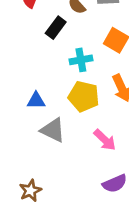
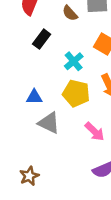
black rectangle: (56, 28) -> (42, 39), moved
cyan cross: (81, 60) -> (74, 61), turned -30

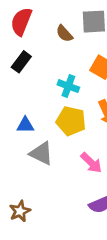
black rectangle: (42, 39) -> (21, 62), moved
cyan cross: (74, 61) -> (68, 86), turned -30

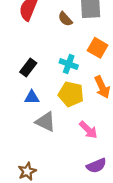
black rectangle: (21, 62) -> (28, 67), moved

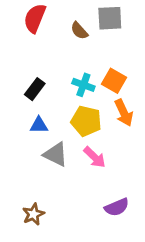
orange square: (98, 48) -> (114, 81), moved
pink arrow: (88, 130) -> (95, 157), moved

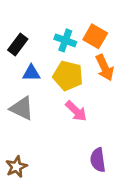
blue triangle: (39, 125) -> (31, 73), moved
gray triangle: (56, 154) -> (22, 108), moved
purple semicircle: (117, 207) -> (98, 160), turned 105

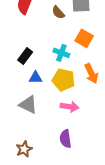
orange square: (95, 36) -> (84, 38), moved
pink arrow: (76, 111) -> (70, 107), turned -36
purple semicircle: (98, 160) -> (65, 139), moved

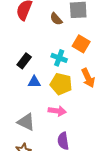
gray triangle: (28, 105) -> (26, 122), moved
pink arrow: (70, 107) -> (57, 111), moved

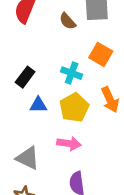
yellow pentagon: (61, 84) -> (74, 108), turned 30

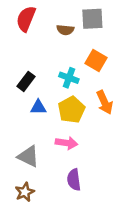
brown semicircle: (68, 21) -> (65, 30), turned -42

